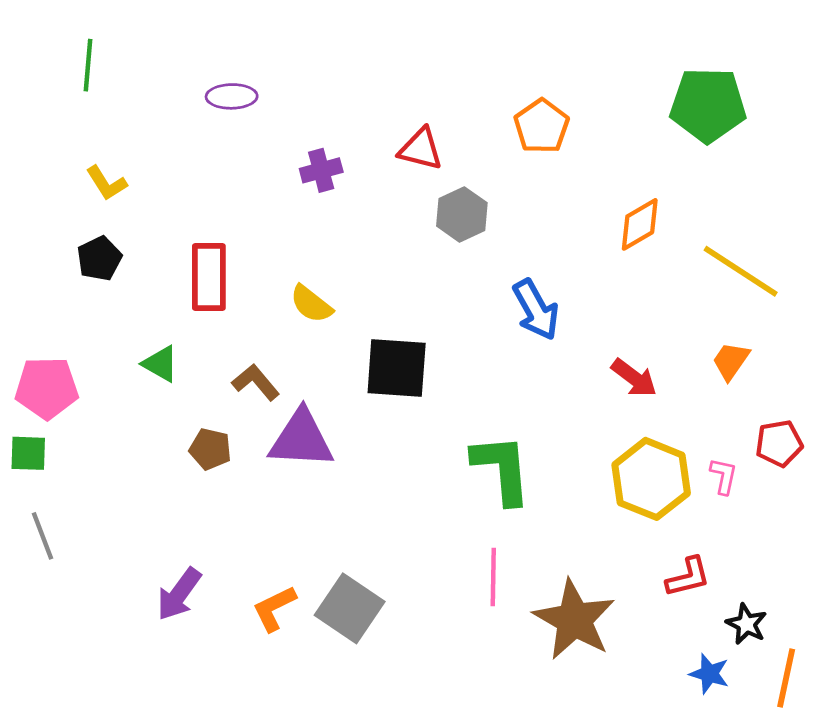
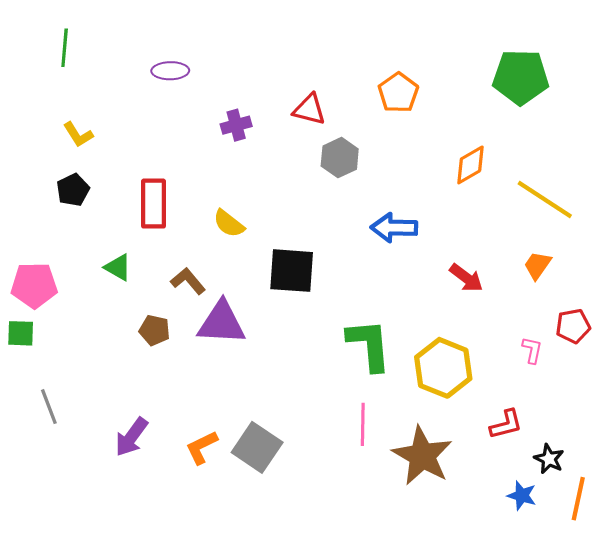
blue arrow: (536, 310) -> (394, 228), turned 120
yellow hexagon: (651, 479) -> (443, 368), moved
gray line: (42, 536) -> (49, 407), moved

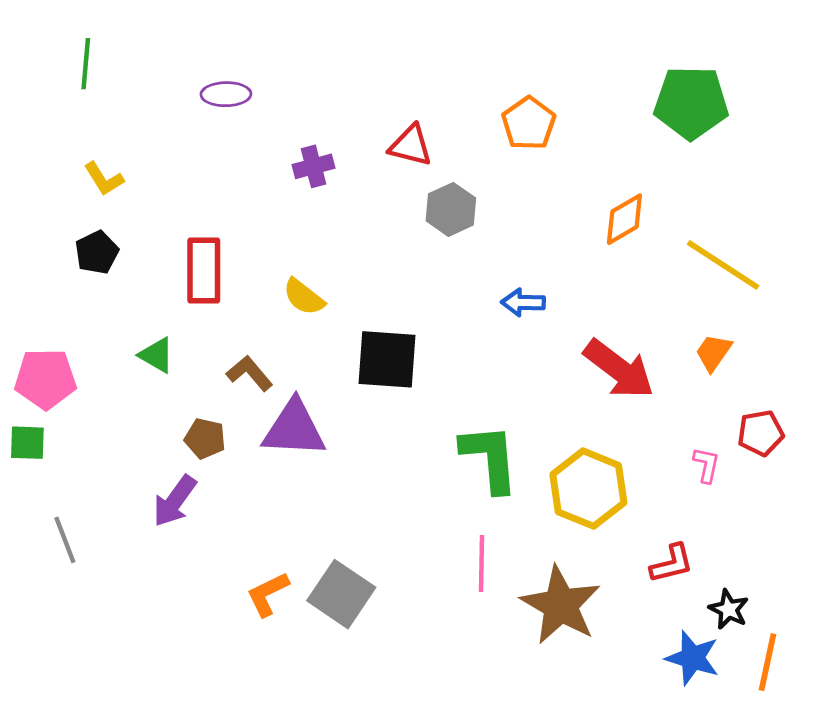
blue arrow: (394, 228) -> (523, 302), size x0.7
red arrow: (466, 278) -> (619, 369), size x1.6
purple arrow: (132, 437) -> (175, 501), moved
blue star: (522, 495) -> (693, 658), size x1.4

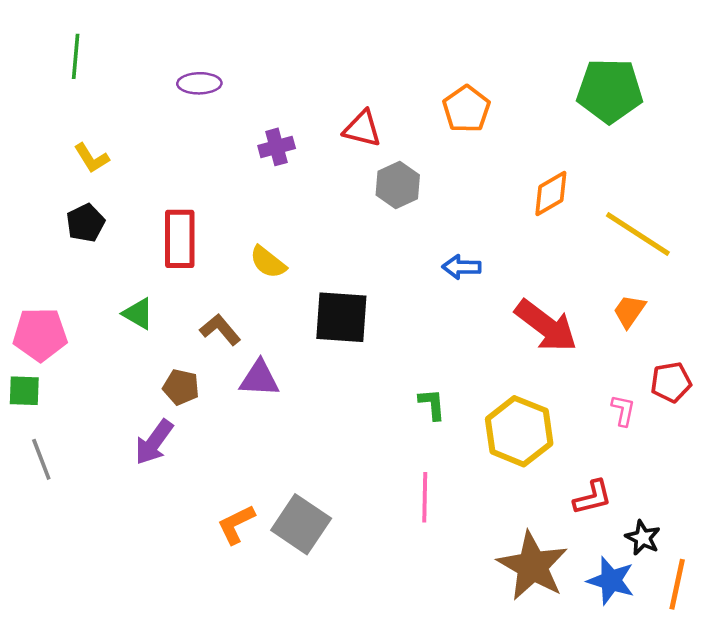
purple triangle: (294, 429) -> (259, 378), size x0.7
green L-shape: (490, 458) -> (432, 404), size x0.5
gray line: (65, 540) -> (41, 459), moved
brown star: (561, 605) -> (533, 566), moved

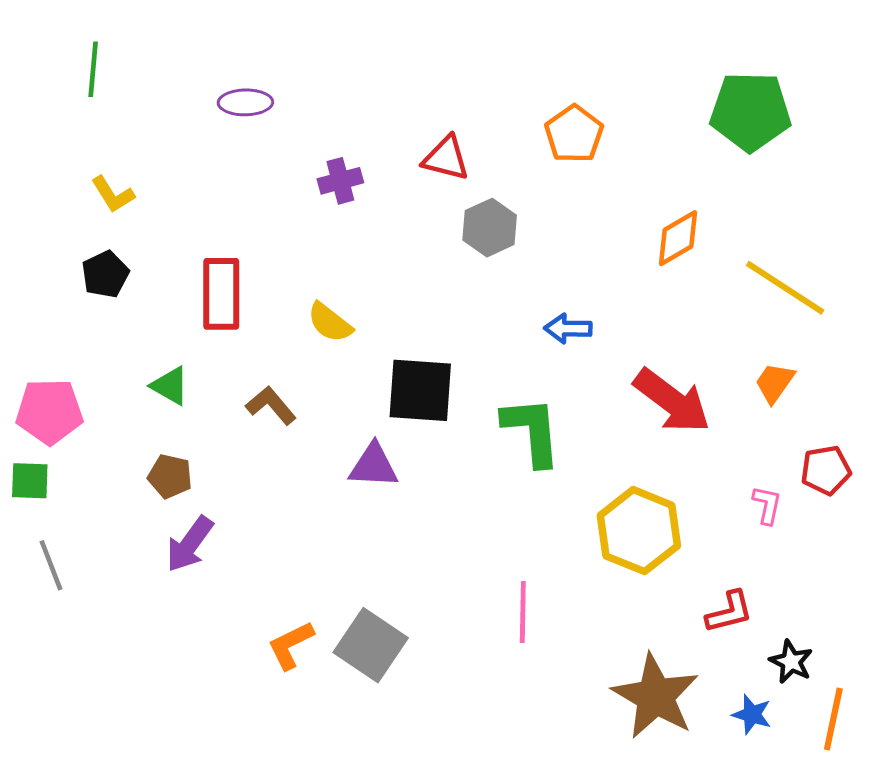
purple triangle: (259, 378) -> (374, 466), moved
brown pentagon: (181, 387) -> (170, 476), moved
green L-shape: (432, 404) -> (532, 431), moved, size x1.8
blue star: (611, 581) -> (752, 714), size x0.7

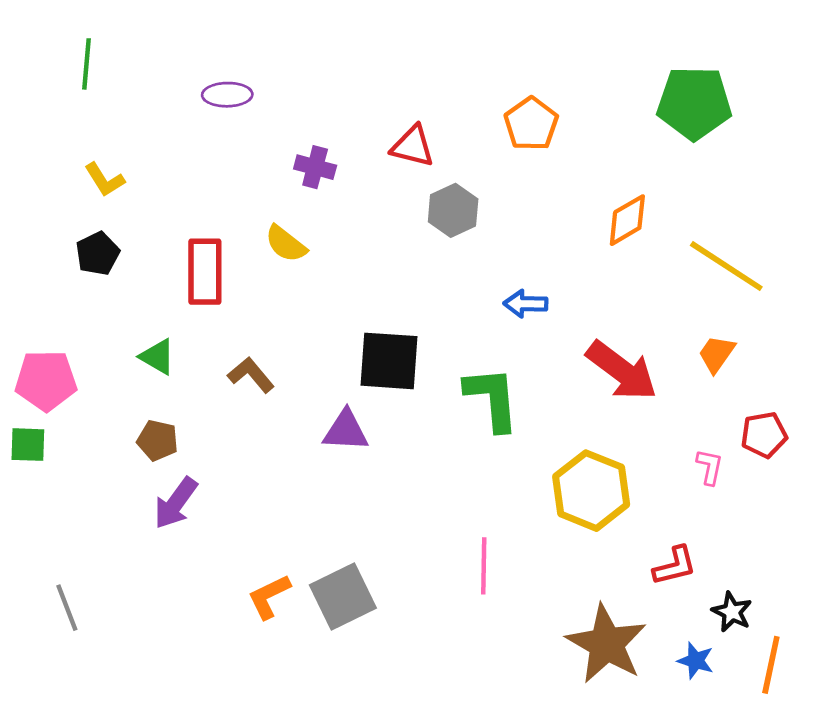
purple cross: (340, 181) -> (315, 167), turned 30
yellow semicircle: (330, 323) -> (286, 244), moved
gray line: (51, 565) -> (67, 608), moved
gray square: (371, 645) -> (343, 597), turned 30

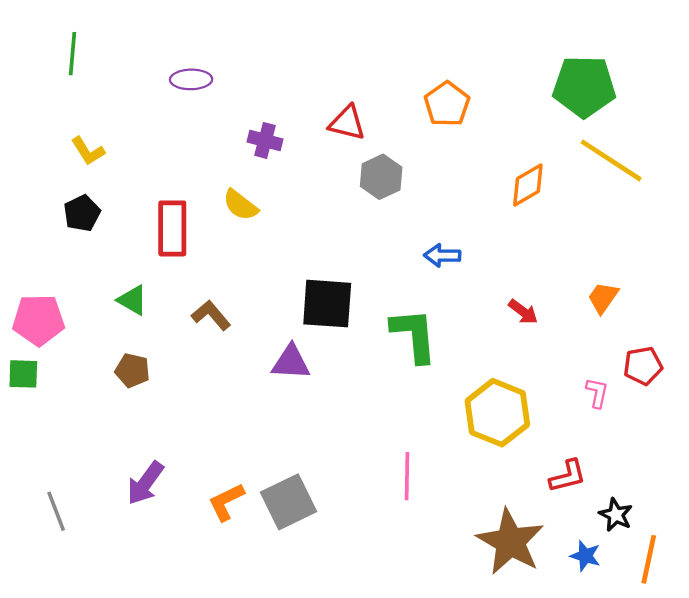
yellow line: (726, 266) -> (611, 160), moved
red arrow: (622, 371) -> (523, 312), size x0.5
purple arrow: (176, 503) -> (145, 483), moved

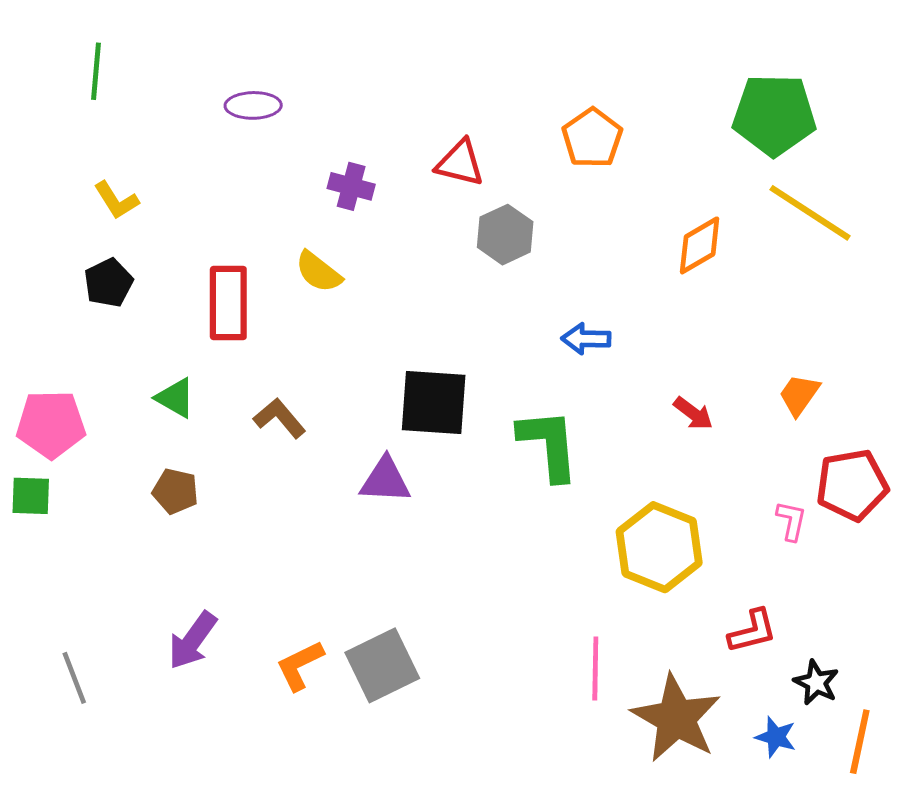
red pentagon: (643, 366) -> (852, 485), size x1.4
pink line: (407, 476) -> (595, 669), moved

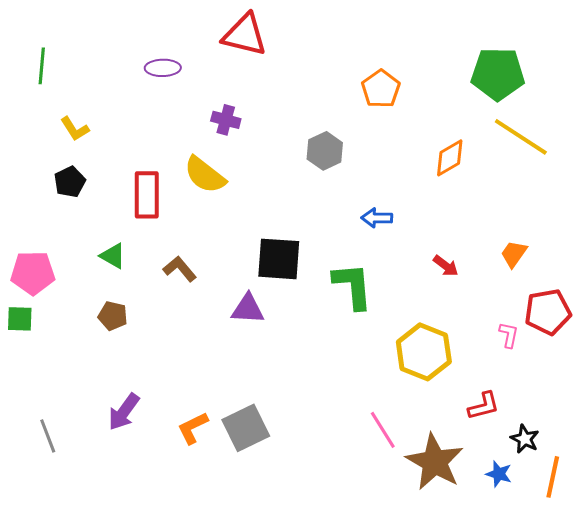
green line: (96, 71) -> (42, 66), moved
red triangle: (460, 163) -> (245, 35), moved, size x1.4
yellow semicircle: (318, 272) -> (205, 175), size x1.4
pink line: (595, 669) -> (383, 430), turned -33

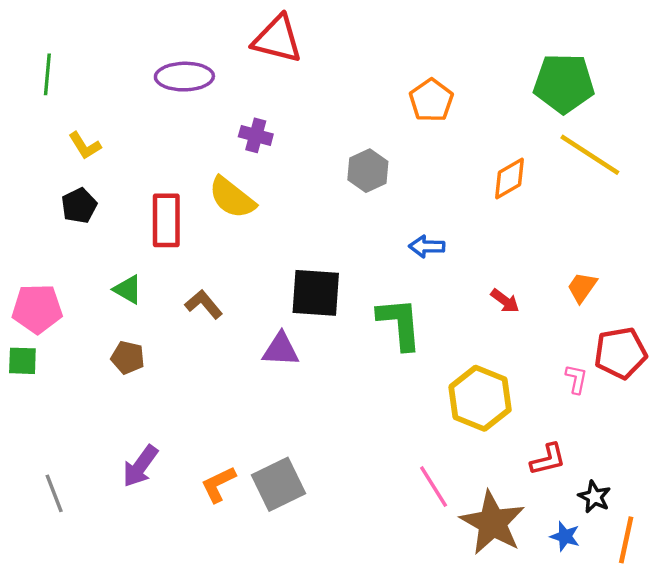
purple ellipse: (163, 68) -> (184, 77), size x1.4

